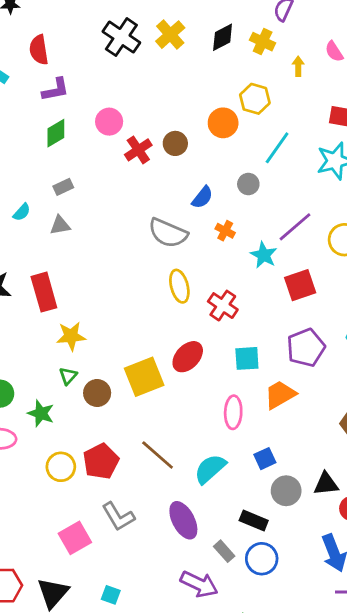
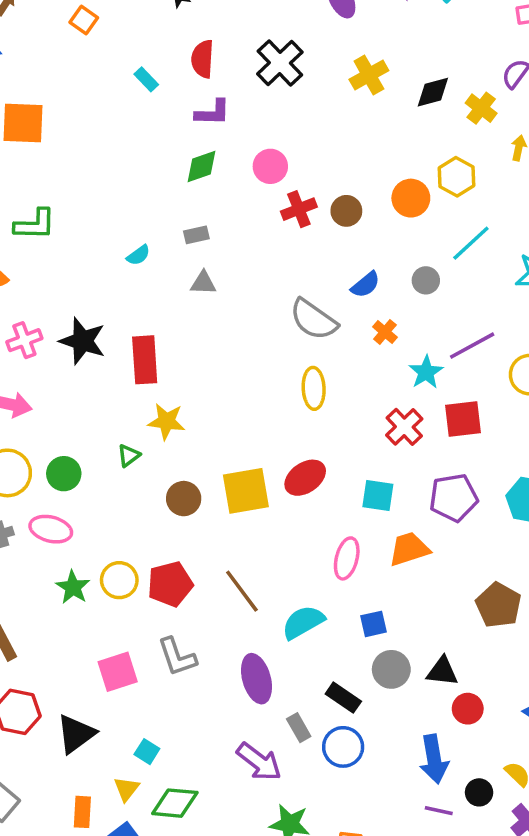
black cross: (121, 37) -> (280, 63), moved
gray triangle: (60, 225) -> (203, 283), moved
red cross: (223, 306) -> (404, 427), moved
green triangle: (68, 376) -> (129, 456), moved
green star: (41, 413) -> (73, 587), moved

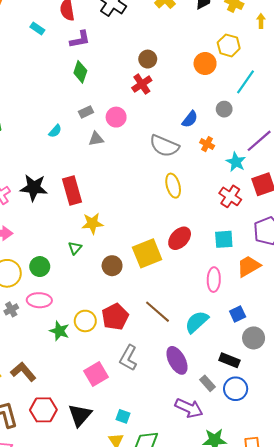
green diamond: (202, 166) -> (80, 72), turned -40
pink circle: (270, 166) -> (116, 117), moved
brown circle: (346, 211) -> (148, 59), moved
gray L-shape: (177, 657) -> (128, 358), turned 60

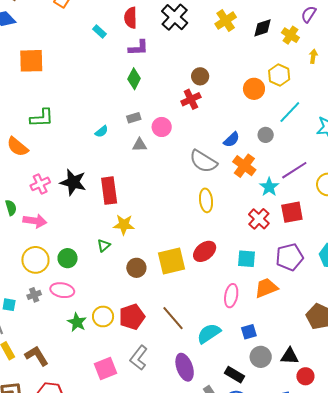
orange cross: (207, 144) -> (244, 166), size x1.6

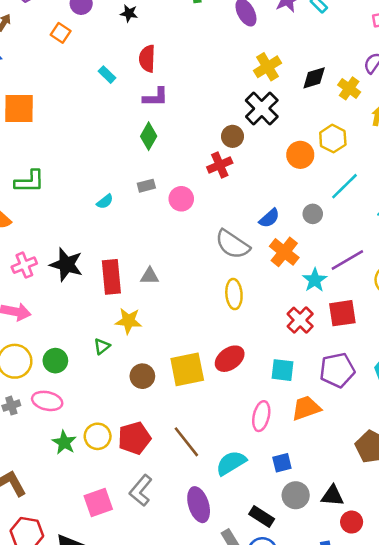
black cross: (175, 17) -> (262, 109), moved
gray triangle: (140, 145) -> (150, 276), moved

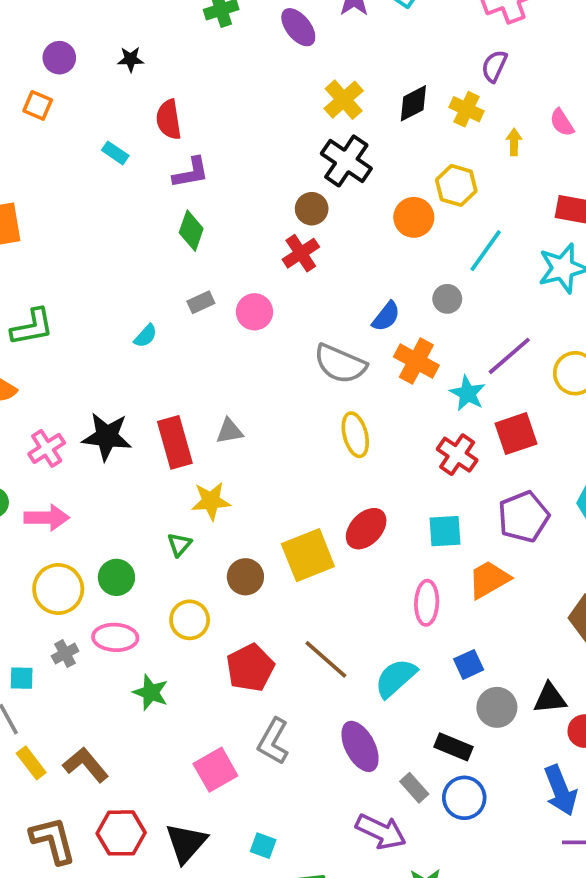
yellow circle: (98, 436) -> (190, 620), moved

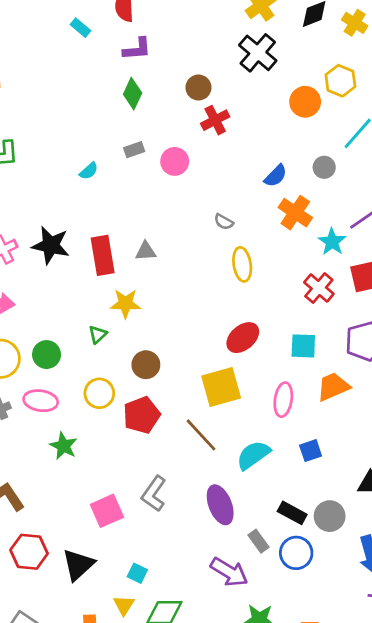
brown circle: (312, 209) -> (198, 88), moved
gray semicircle: (340, 364) -> (224, 222), moved, size x0.5
yellow square: (308, 555) -> (221, 387), moved
red pentagon: (250, 668) -> (142, 415), moved
gray circle: (497, 707) -> (330, 516), moved

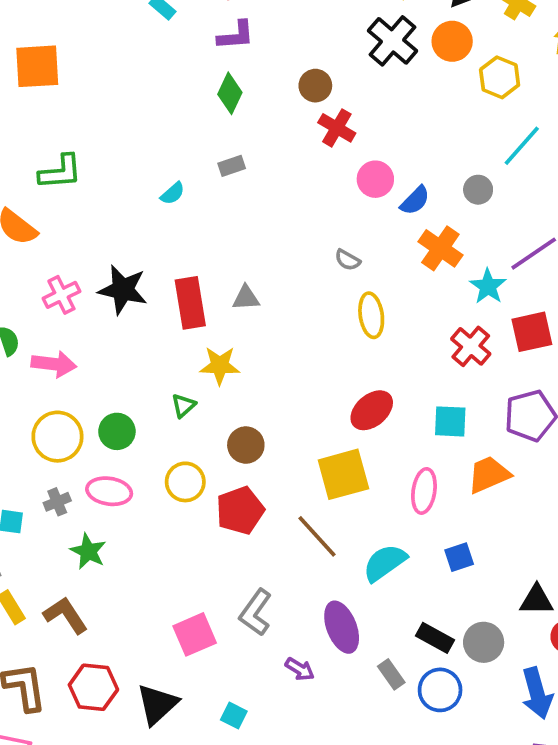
orange circle: (305, 102) -> (452, 41), moved
red cross: (215, 120) -> (337, 128), turned -32
pink circle: (175, 161) -> (375, 179), moved
green star: (63, 446) -> (88, 551), moved
purple arrow: (229, 572) -> (300, 669), moved, size x0.6

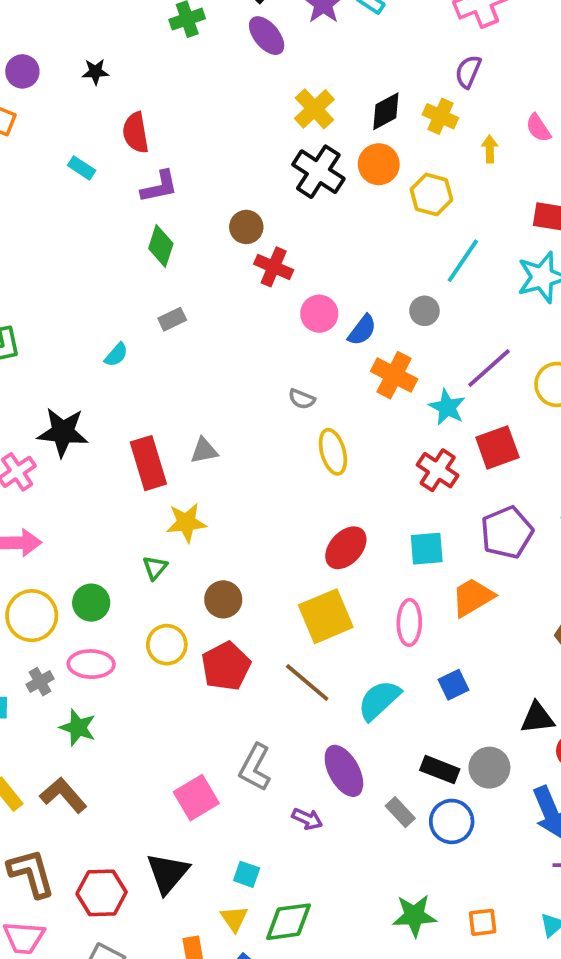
black star: (123, 290) -> (63, 432), moved
red hexagon: (93, 687) -> (102, 893), moved

